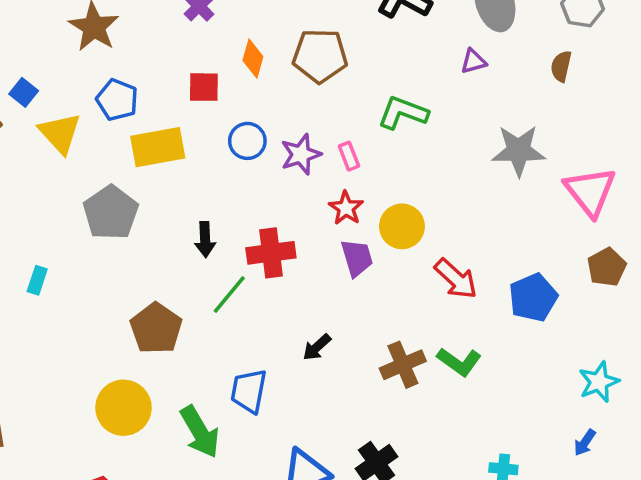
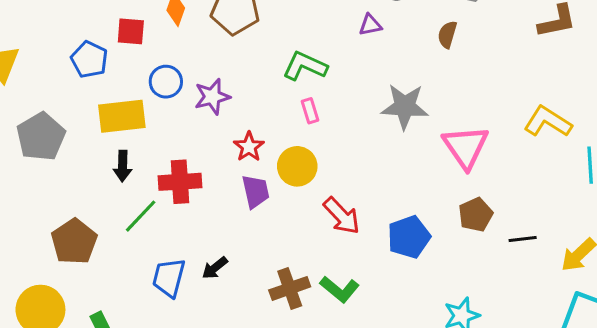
blue pentagon: (117, 100) -> (89, 60), moved
yellow rectangle: (158, 147) -> (122, 116), moved
pink rectangle: (349, 156) -> (310, 111), moved
blue trapezoid: (249, 391) -> (169, 278), moved

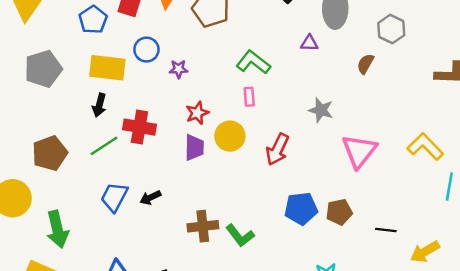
purple star: (212, 97) -> (179, 69), size x0.7
gray star: (405, 106) -> (321, 110), size x0.7
brown pentagon: (476, 215) -> (339, 212), moved
red arrow: (342, 216) -> (277, 149), moved, turned 56

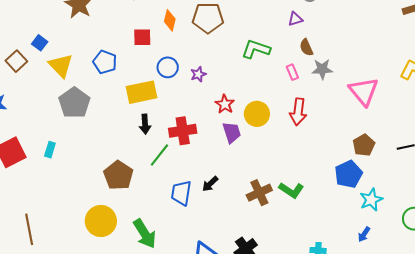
blue pentagon: (93, 20) -> (105, 62), moved
brown semicircle: (365, 64) -> (306, 47), moved, turned -36
gray pentagon: (43, 69) -> (74, 103), moved
pink rectangle: (249, 97) -> (292, 72), moved
blue pentagon: (301, 209) -> (348, 174), moved

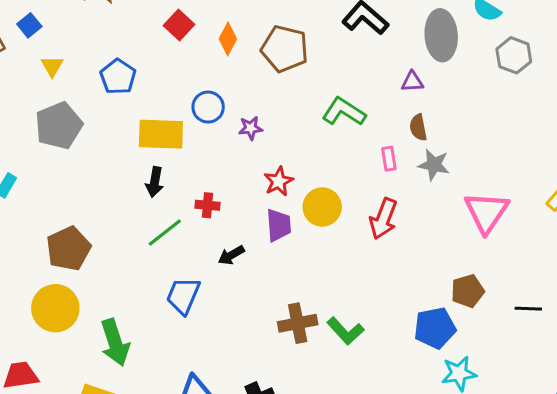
red square: (142, 37) -> (179, 25), moved, turned 30
yellow triangle: (61, 66) -> (52, 66), size x0.6
red cross: (183, 131) -> (207, 205), size x0.6
brown pentagon: (118, 175) -> (68, 249), moved
black arrow: (210, 184) -> (231, 255), moved

